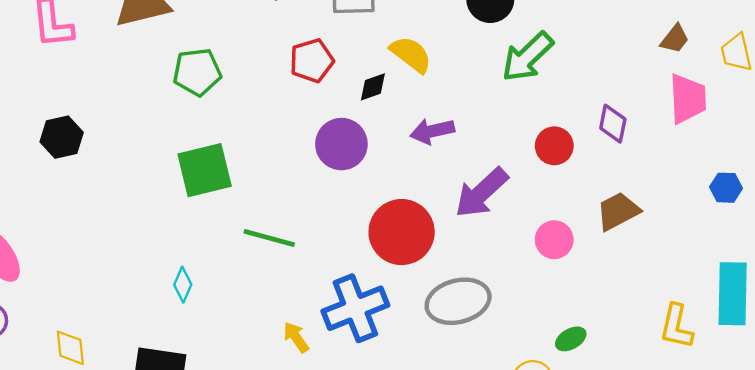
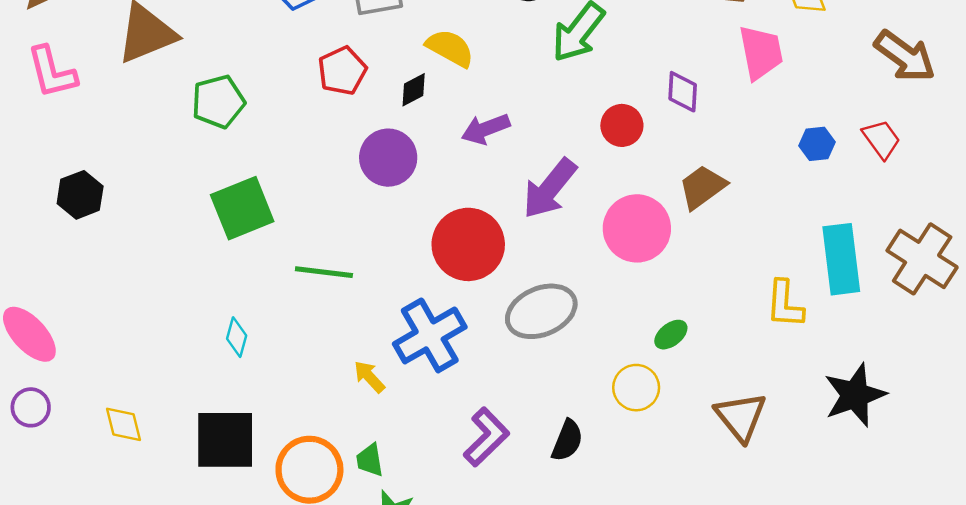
pink circle: (554, 240) -> (637, 228), size x1.6

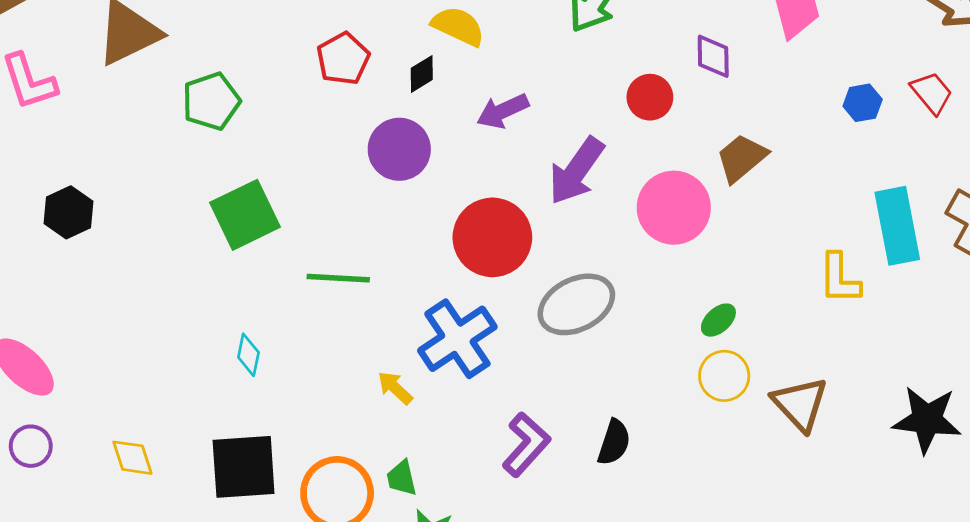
yellow circle: (636, 388) -> (724, 376), moved
black star: (855, 395) -> (927, 420), moved, turned 30

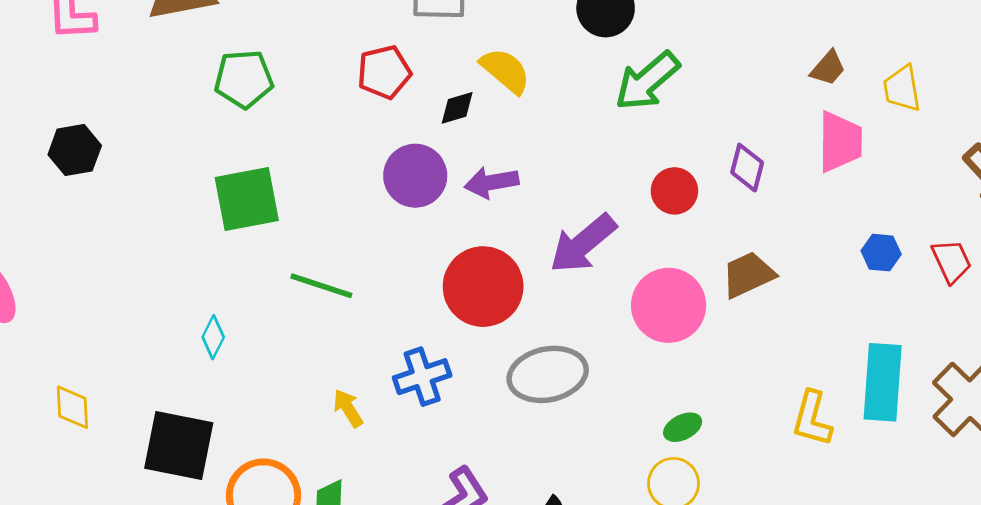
purple arrow: (503, 111) -> (492, 182), moved
blue cross: (457, 339) -> (422, 377), size x0.7

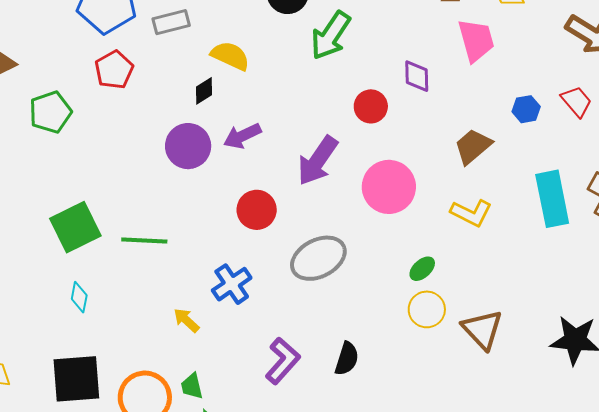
red pentagon: (384, 72) -> (114, 70), moved
green square: (247, 199) -> (75, 227), moved
brown trapezoid: (748, 275) -> (473, 146), moved
red circle: (483, 287) -> (257, 210), size x0.7
yellow L-shape: (812, 419) -> (471, 213), moved, turned -63

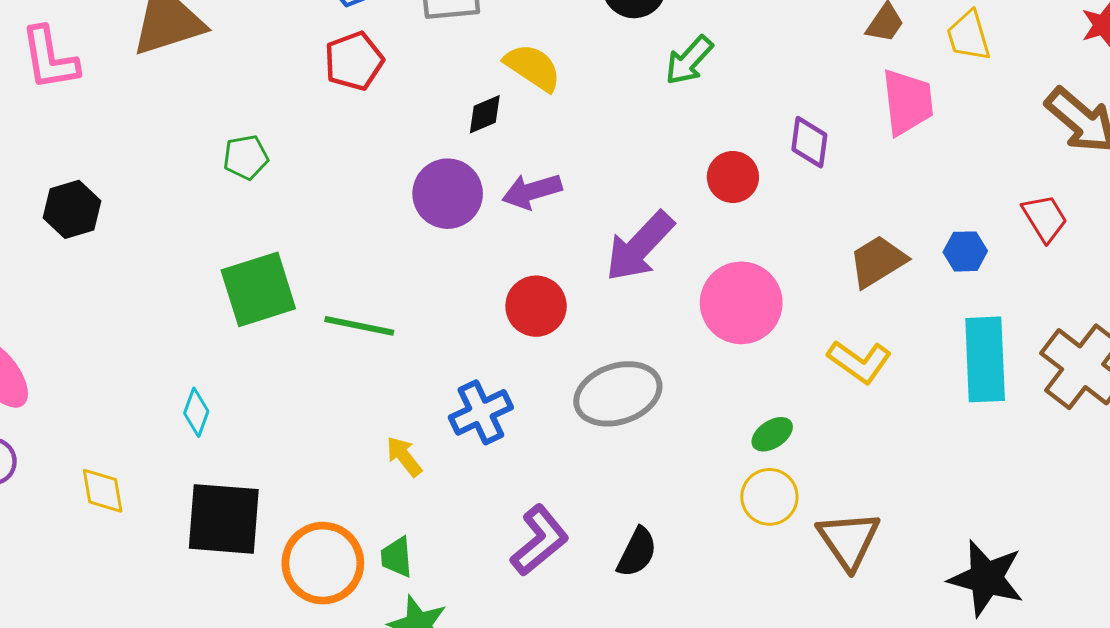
green arrow: (331, 35) -> (689, 60), size x0.7
blue hexagon: (526, 109) -> (965, 251), moved
green pentagon: (50, 112) -> (246, 157), moved, size x0.7
cyan diamond: (79, 297) -> (196, 412), moved

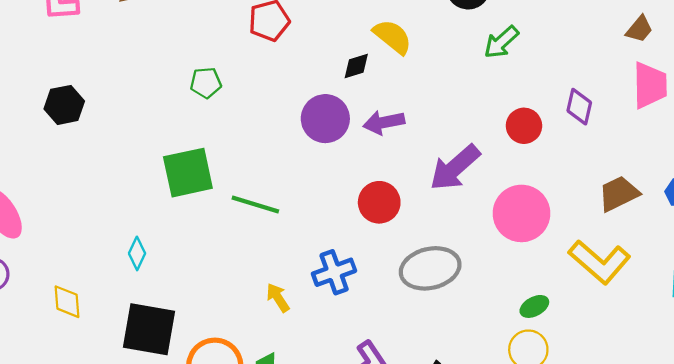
green pentagon: (246, 157) -> (206, 83), moved
yellow L-shape: (860, 362) -> (600, 262), size x1.4

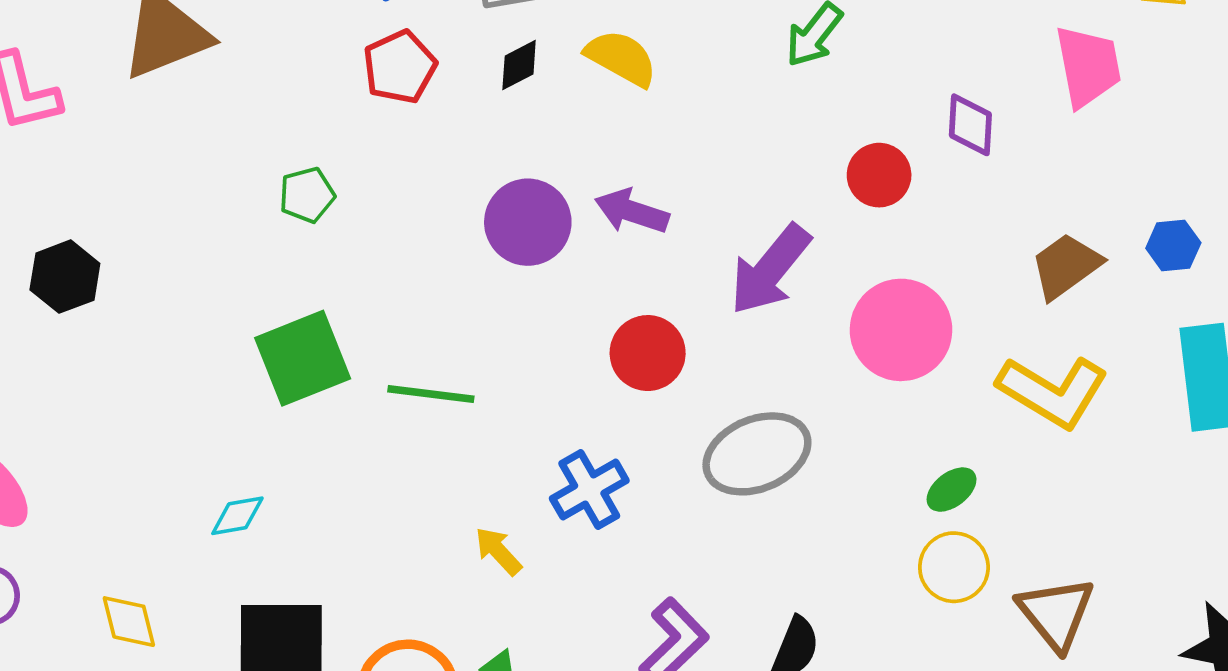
black diamond: (356, 66) -> (519, 65), moved
purple arrow: (384, 122) -> (632, 211), turned 39
cyan diamond: (137, 253) -> (237, 516), turned 64

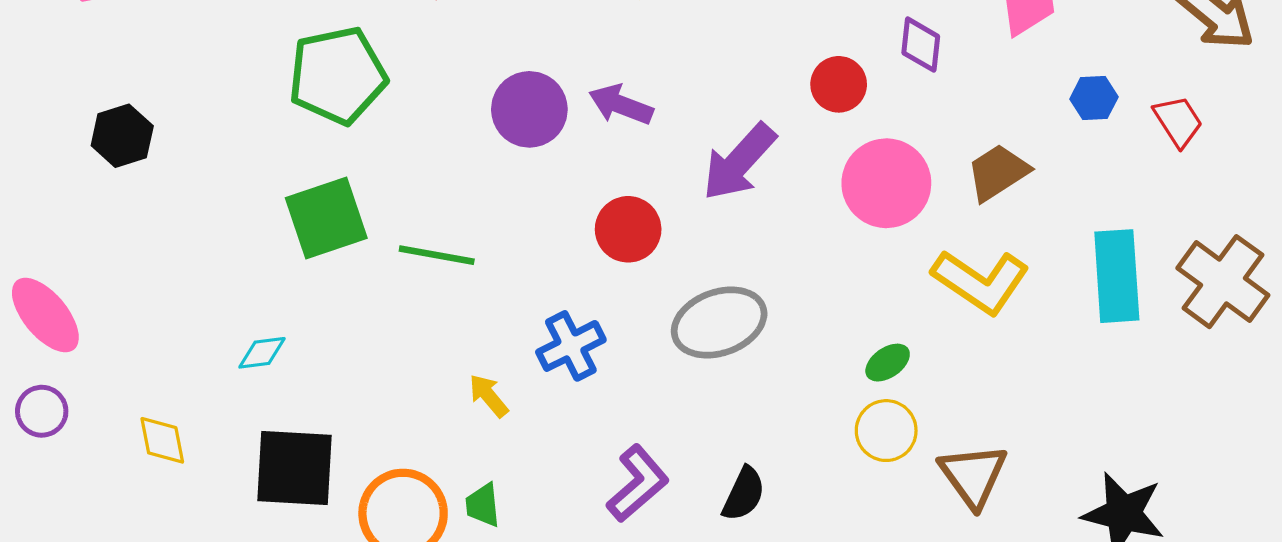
green pentagon: (307, 195) -> (338, 75), size x2.0
blue hexagon: (1173, 246) -> (1094, 98), moved
pink circle: (901, 330) -> (886, 183), moved

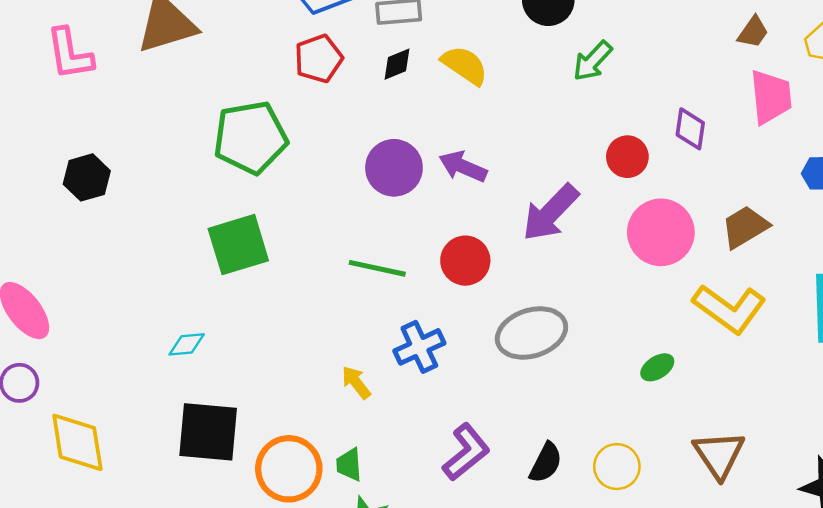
green line: (437, 255) -> (377, 268), moved
yellow circle: (886, 431) -> (617, 467), moved
yellow diamond: (162, 440) -> (77, 442), moved, size x1.6

